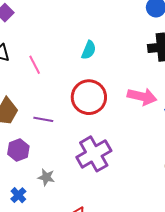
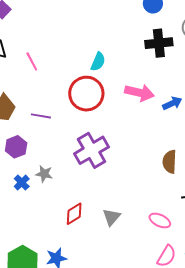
cyan semicircle: (89, 50) -> (98, 62), moved
blue cross: (18, 195) -> (22, 183), moved

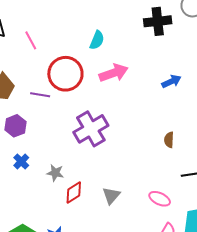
pink arrow: (139, 93) -> (114, 73), moved, turned -32
red circle: (86, 94) -> (65, 74), moved
brown semicircle: (170, 162) -> (169, 140), size x0.7
gray star: (44, 174) -> (55, 173), moved

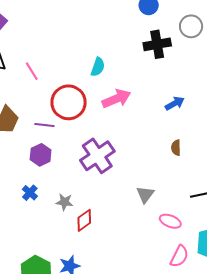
purple hexagon: (15, 126) -> (41, 155), moved
brown semicircle: (169, 140) -> (176, 148), moved
gray triangle: (111, 196) -> (145, 194), moved

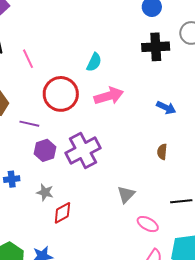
blue arrow: (175, 103) -> (166, 108), turned 48
purple line: (44, 125) -> (29, 124), moved
purple hexagon: (41, 155) -> (45, 150), moved
blue cross: (30, 193) -> (12, 179), turned 35

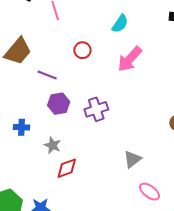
red circle: (61, 94) -> (82, 50), size x0.5
pink arrow: (109, 96) -> (130, 59), turned 140
purple cross: (83, 150) -> (96, 109), size x0.7

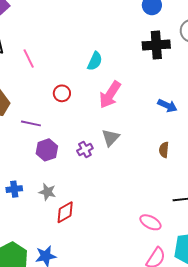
purple cross: (96, 109) -> (85, 150), size x0.7
blue cross: (21, 127) -> (14, 189), moved
gray triangle: (132, 159) -> (111, 138), moved

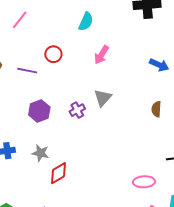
pink line: (29, 58) -> (20, 20), turned 66
pink arrow: (110, 95) -> (102, 55), size x0.7
purple line: (31, 123) -> (27, 71), moved
pink ellipse: (150, 222) -> (144, 182), turned -30

